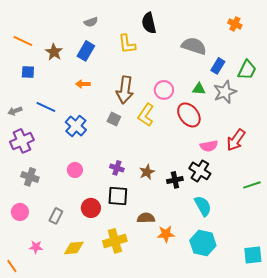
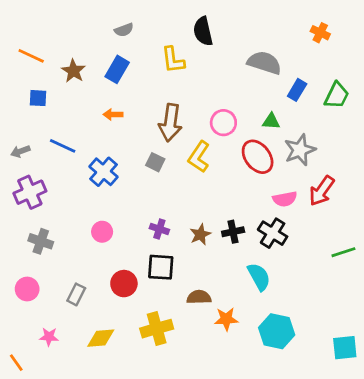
gray star: (225, 92) -> (300, 150), moved
black cross: (175, 180) -> (233, 232), moved
cyan semicircle: (203, 206) -> (259, 277), moved

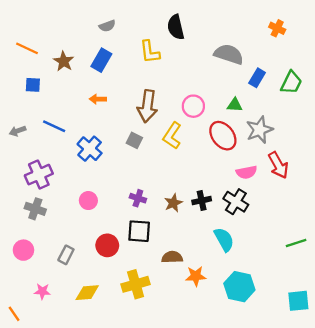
red arrow: (322, 191) -> (278, 165), turned -64
purple cross: (30, 192) -> (39, 175), moved
green line: (343, 252) -> (296, 243), moved

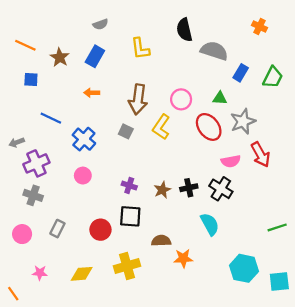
black semicircle: (176, 27) -> (184, 30), moved
gray arrow: (18, 131) -> (17, 142), moved
pink circle: (88, 201) -> (83, 176), moved
gray rectangle: (66, 255) -> (57, 229), moved
cyan hexagon: (239, 287) -> (244, 268), moved

